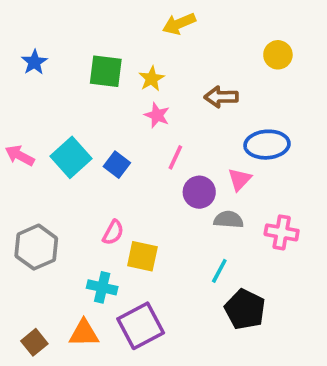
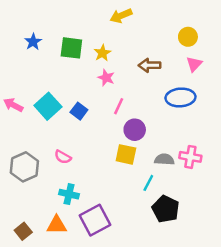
blue star: (34, 62) -> (33, 42), moved
pink triangle: (239, 179) -> (194, 64), moved
gray semicircle: (229, 220) -> (164, 159), moved
pink semicircle: (113, 232) -> (63, 157), moved, turned 91
yellow square: (142, 256) -> (126, 154), moved

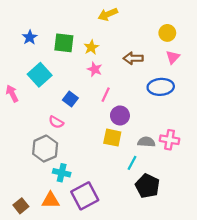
pink arrow: (13, 105) -> (12, 93), turned 35
cyan square: (48, 106) -> (40, 75), moved
pink semicircle: (63, 157) -> (56, 122), moved
gray hexagon: (24, 167) -> (45, 149), moved

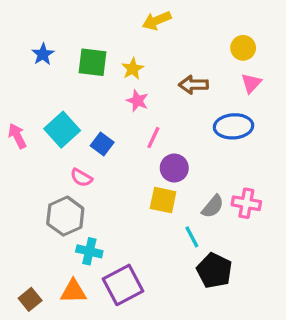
cyan square: (40, 75) -> (62, 130), moved
gray semicircle: (146, 142) -> (213, 206), turned 126
cyan line: (132, 163) -> (192, 237), turned -56

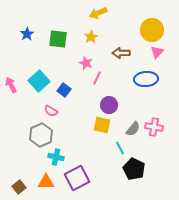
yellow circle: (243, 48) -> (152, 30), size x1.5
yellow star: (133, 69) -> (91, 37), moved
pink line: (153, 138) -> (97, 78), moved

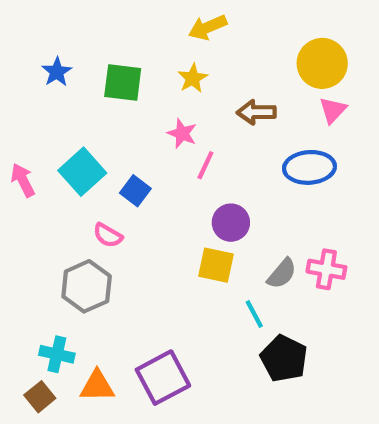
cyan cross: (56, 157) -> (57, 354), moved

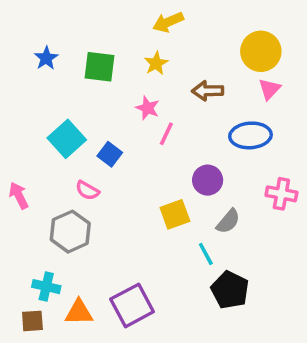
pink arrow: (23, 180) -> (19, 196), moved
purple circle: (231, 223) -> (208, 180), moved
yellow square: (216, 265) -> (175, 214), turned -32
pink cross: (326, 269) -> (281, 194), moved
brown square: (40, 397) -> (32, 321), turned 35

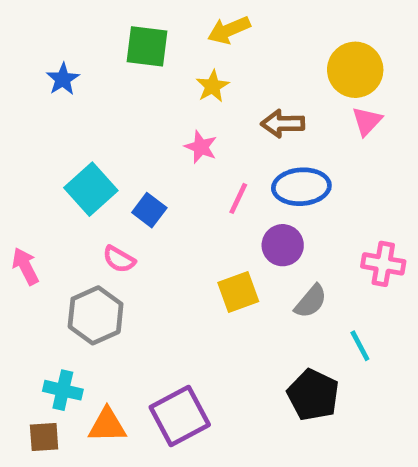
green square: (99, 67) -> (147, 46), moved
pink line: (166, 134) -> (238, 198), moved
blue ellipse: (251, 135) -> (301, 187), moved
cyan line: (206, 254) -> (360, 346), moved

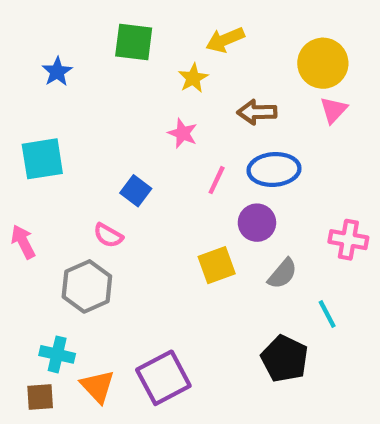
yellow arrow: (229, 30) -> (225, 40), moved
cyan square: (91, 189) -> (42, 159), moved, turned 33
orange triangle: (107, 425) -> (98, 386), turned 48

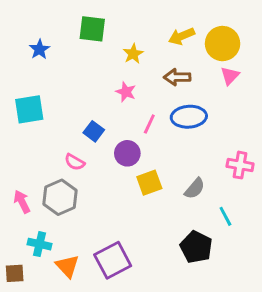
yellow arrow: (225, 40) -> (182, 36), moved
purple circle: (257, 223) -> (127, 153), moved
pink arrow: (23, 242) -> (22, 202), moved
brown square: (40, 397) -> (15, 273), moved

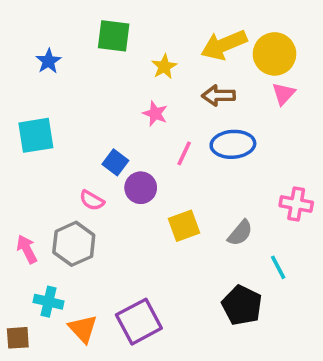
yellow arrow: (182, 36) -> (224, 45), size x1.4
purple circle: (127, 153) -> (141, 188), moved

